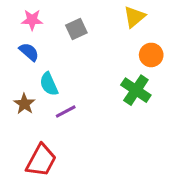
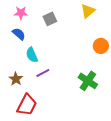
orange circle: (151, 55) -> (101, 46), moved
green cross: (136, 90) -> (88, 81), moved
brown star: (24, 104) -> (16, 79), moved

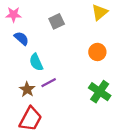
pink star: (21, 13) -> (14, 15), moved
orange circle: (101, 46) -> (97, 52), moved
brown star: (16, 79) -> (27, 89), moved

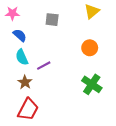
gray square: (57, 21) -> (52, 20), turned 32
cyan semicircle: (36, 62) -> (22, 57), moved
purple line: (49, 83) -> (44, 66), moved

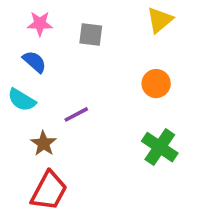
pink star: (12, 13) -> (40, 24), moved
cyan semicircle: (22, 57) -> (22, 100), moved, turned -35

